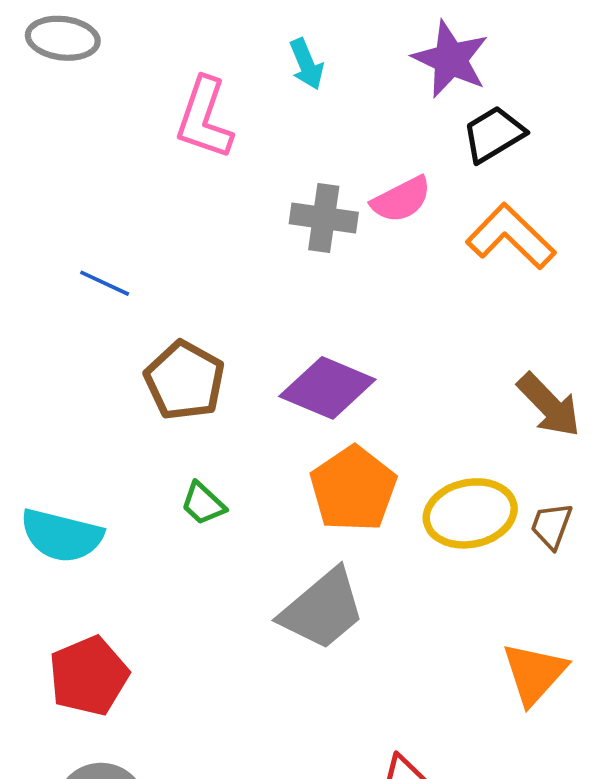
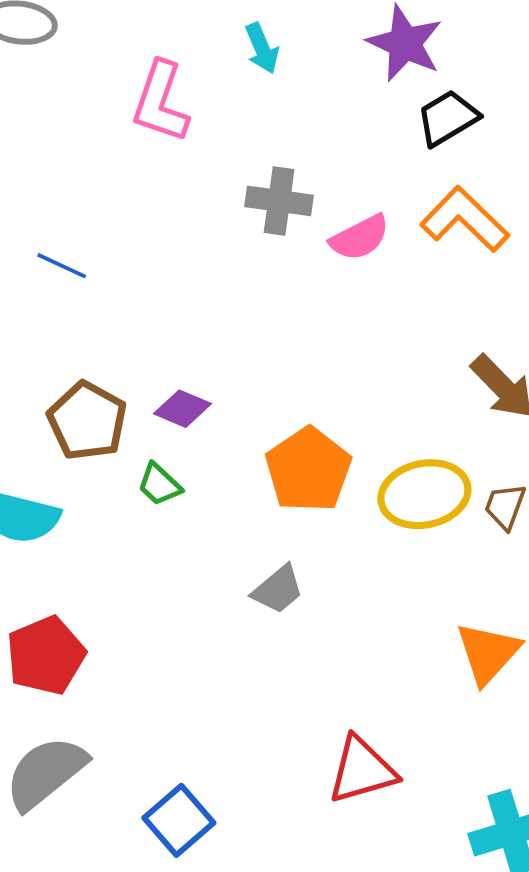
pink semicircle: (401, 200) -> (360, 238), moved
brown pentagon: (185, 380) -> (87, 421), moved
purple diamond: (327, 388) -> (183, 409), moved, size x0.6
gray trapezoid: (322, 609) -> (278, 589), size x0.6

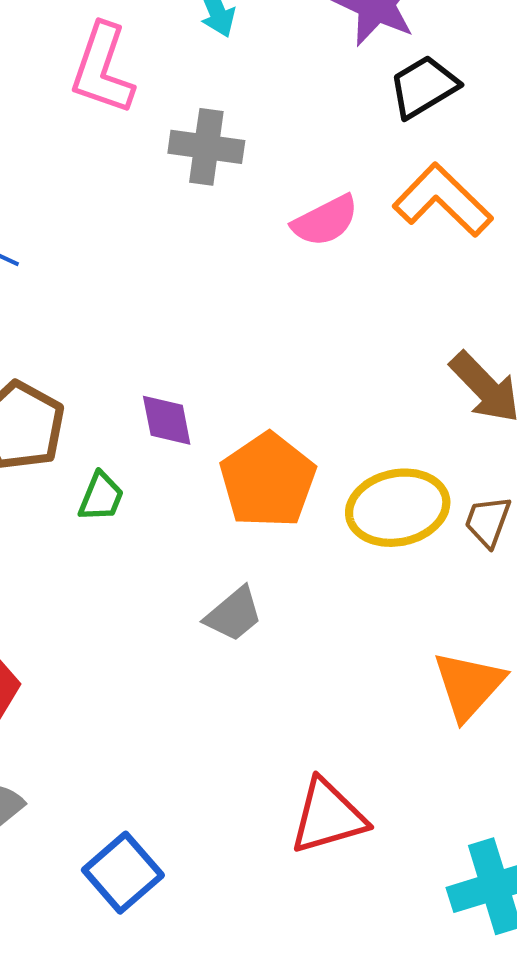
gray cross: (279, 201) -> (206, 147), moved
purple diamond: (183, 409) -> (167, 420), moved, turned 56
green trapezoid: (159, 484) -> (101, 497), turned -111

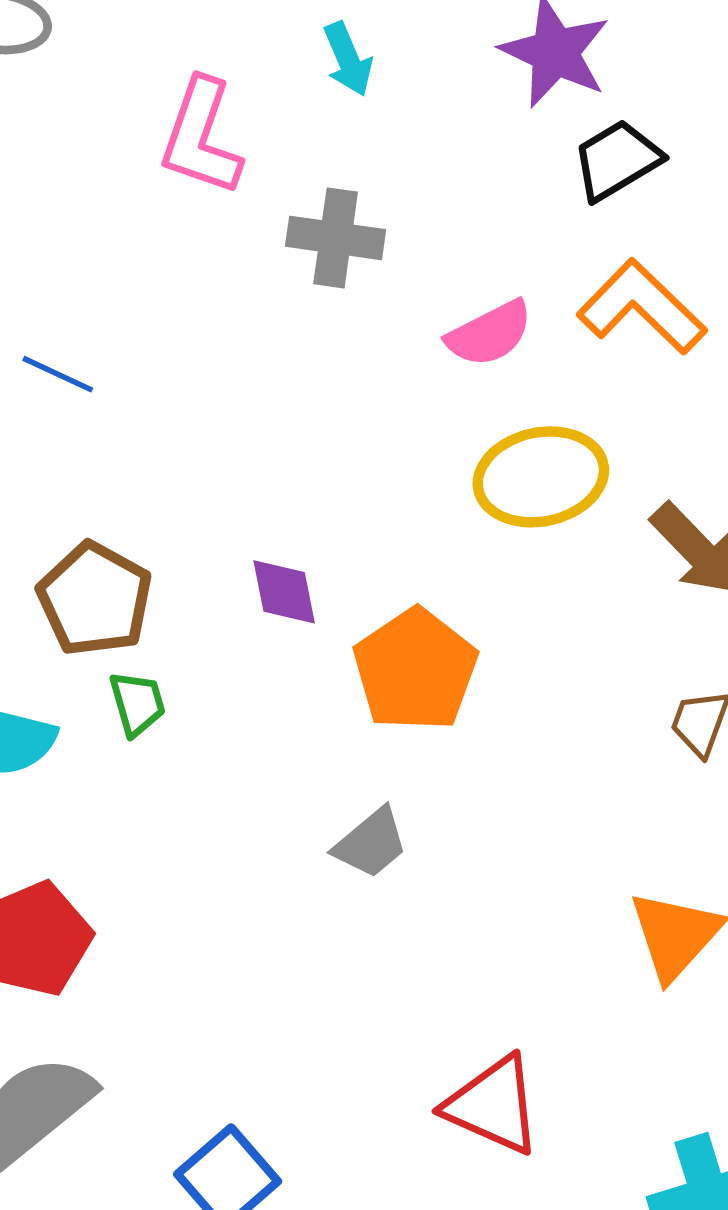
green trapezoid: (101, 497) -> (137, 703), moved, turned -38
yellow ellipse: (398, 508) -> (541, 477), moved
red triangle: (328, 817) -> (493, 1105), turned 40

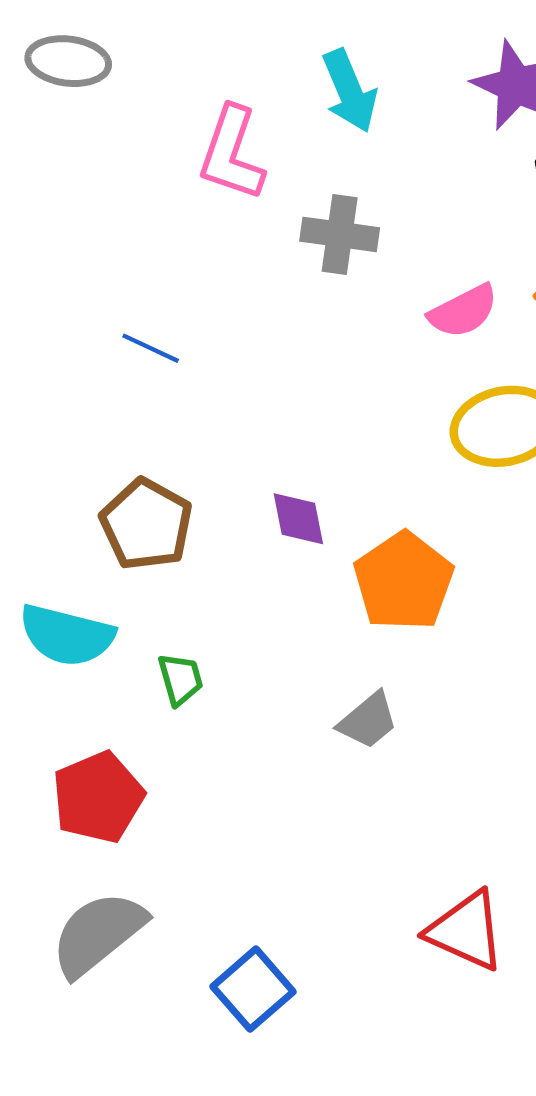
cyan arrow: (348, 59) -> (350, 91), size x1.4
blue line: (58, 374) -> (151, 348), moved
green trapezoid: (137, 703) -> (180, 679), moved

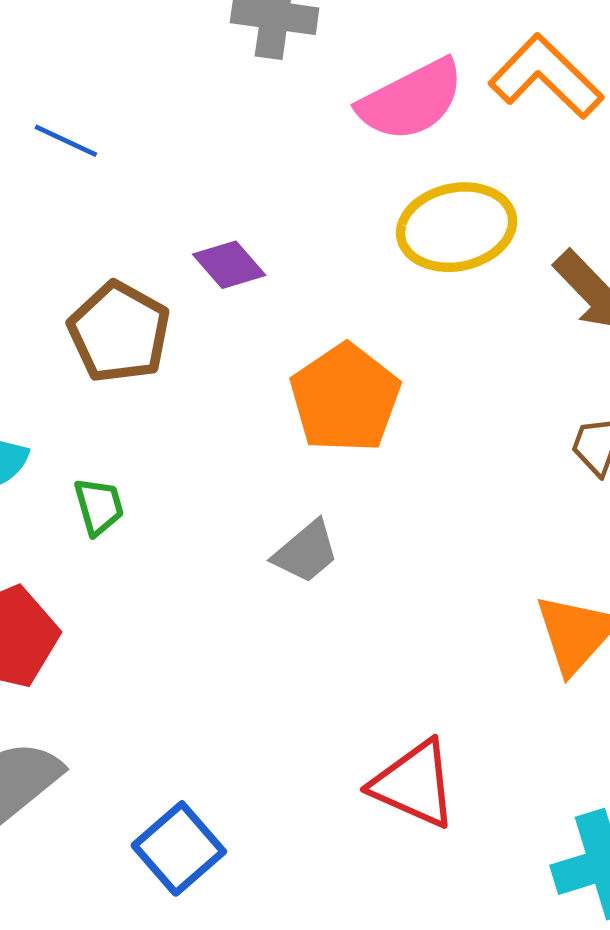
pink semicircle: (463, 311) -> (411, 100), size x1.4
purple diamond: (298, 519) -> (229, 265), moved, turned -30
brown pentagon: (146, 524) -> (119, 332), moved

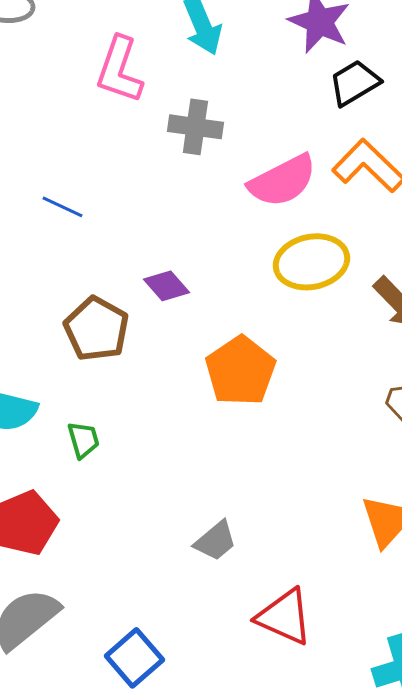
gray trapezoid: (306, 552) -> (215, 541), moved

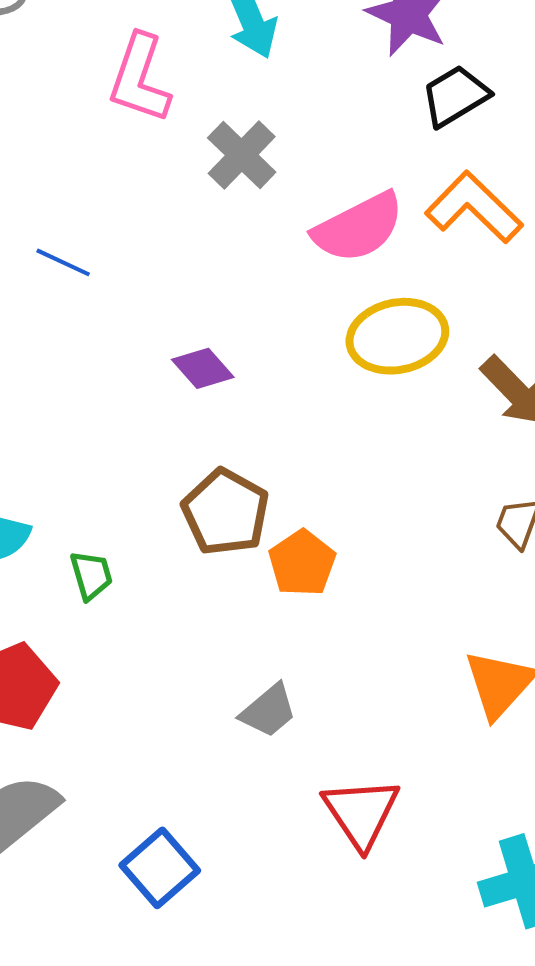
gray cross: (195, 127) -> (242, 155), turned 36
brown pentagon: (96, 329) -> (226, 512), moved
orange pentagon: (240, 371) -> (302, 563), moved, size x0.7
red triangle: (284, 617) -> (361, 813), turned 32

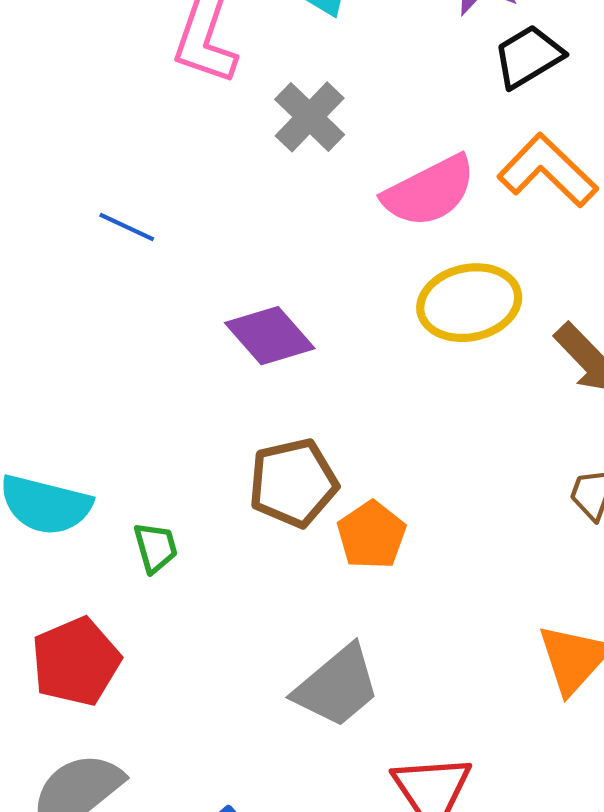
purple diamond: (203, 368) -> (270, 336), size x1.4
brown pentagon: (226, 512) -> (293, 483), turned 30
gray trapezoid: (269, 711) -> (337, 686), size x1.5

